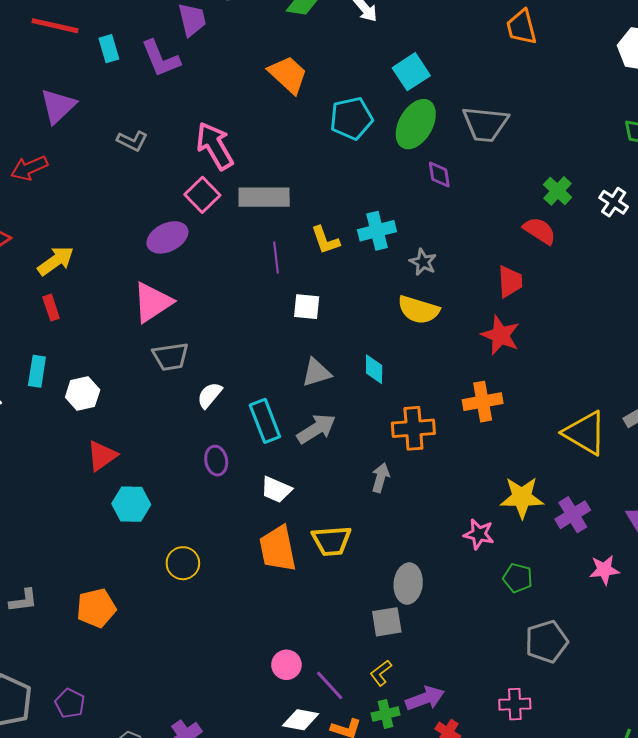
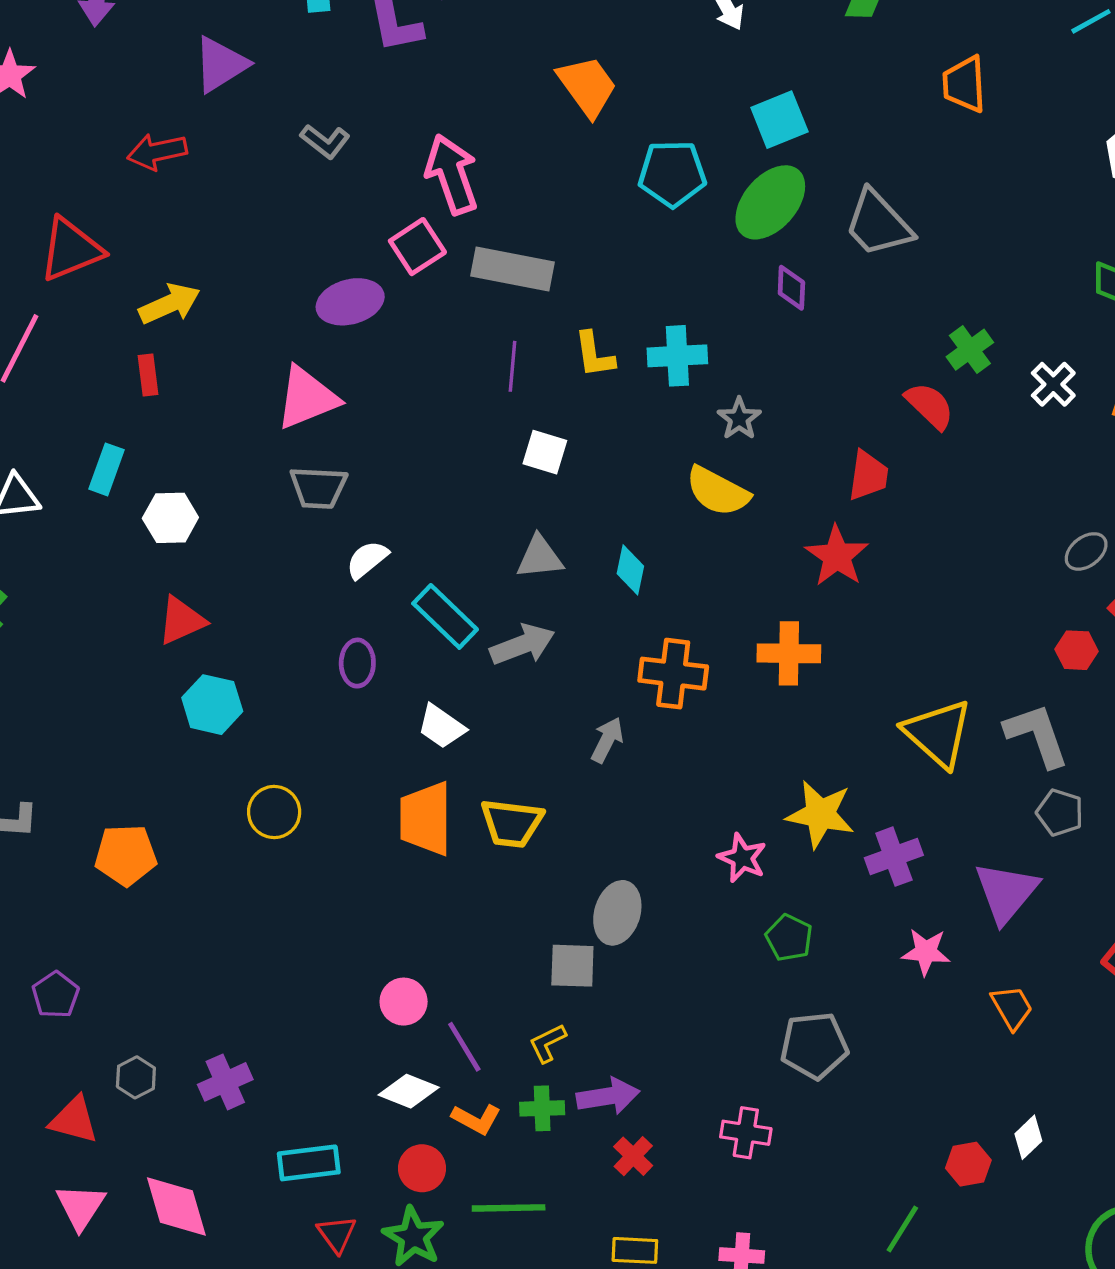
gray trapezoid: (485, 124) -> (878, 224), turned 30
cyan rectangle: (265, 421) -> (445, 616), turned -36

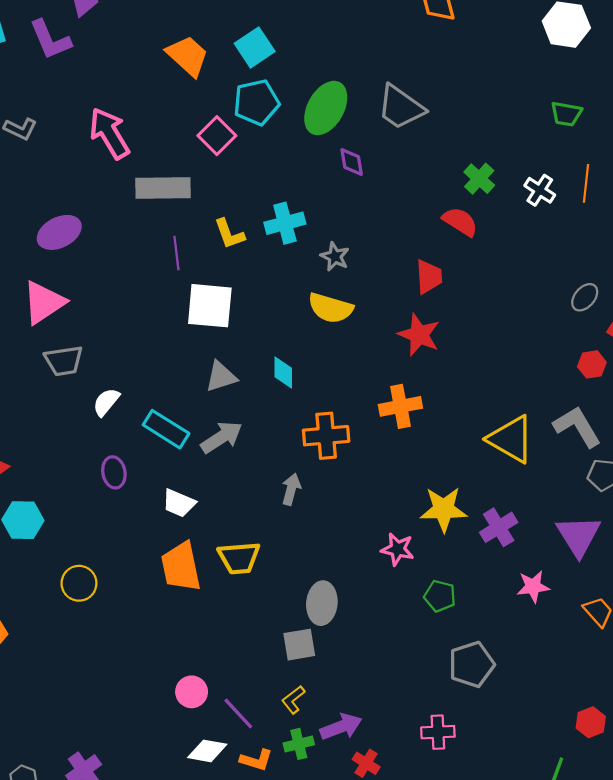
cyan square: (779, 120) -> (255, 47), moved
pink square: (417, 247) -> (217, 136), moved
white square: (545, 452) -> (210, 306), size x1.6

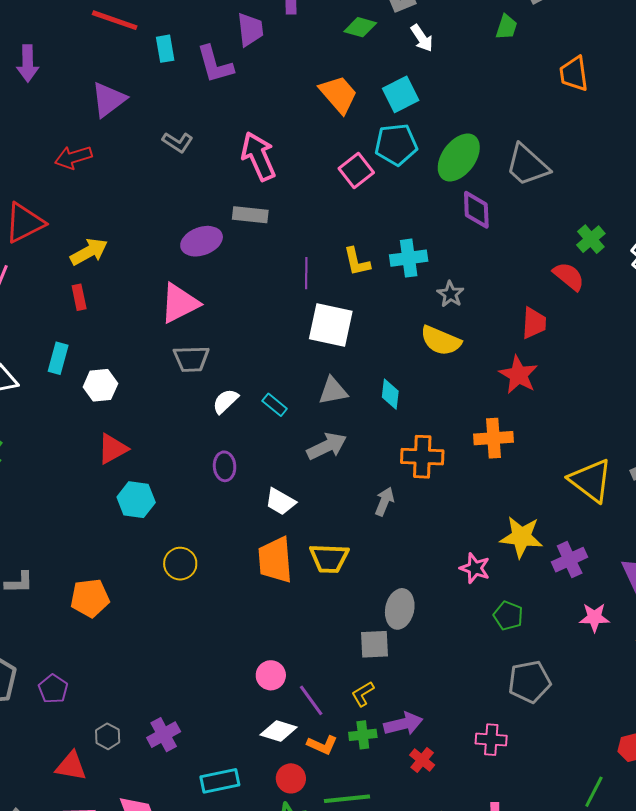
purple diamond: (352, 162) -> (476, 210), size x1.4
gray rectangle: (163, 188) -> (250, 215), moved, size x0.7
cyan rectangle: (166, 429) -> (275, 405), moved, size x0.6

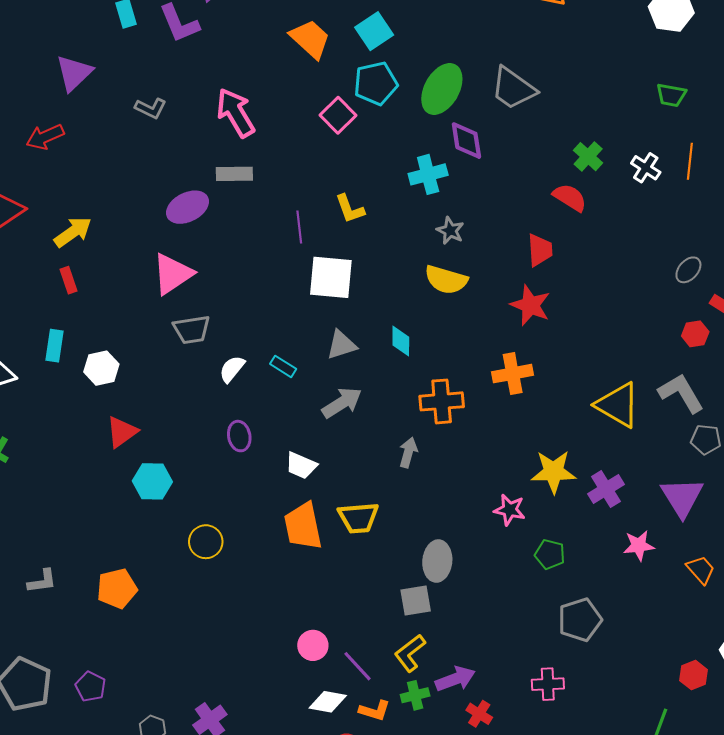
cyan cross: (409, 258) -> (428, 174), moved
yellow L-shape: (363, 694) -> (410, 653), size x1.4

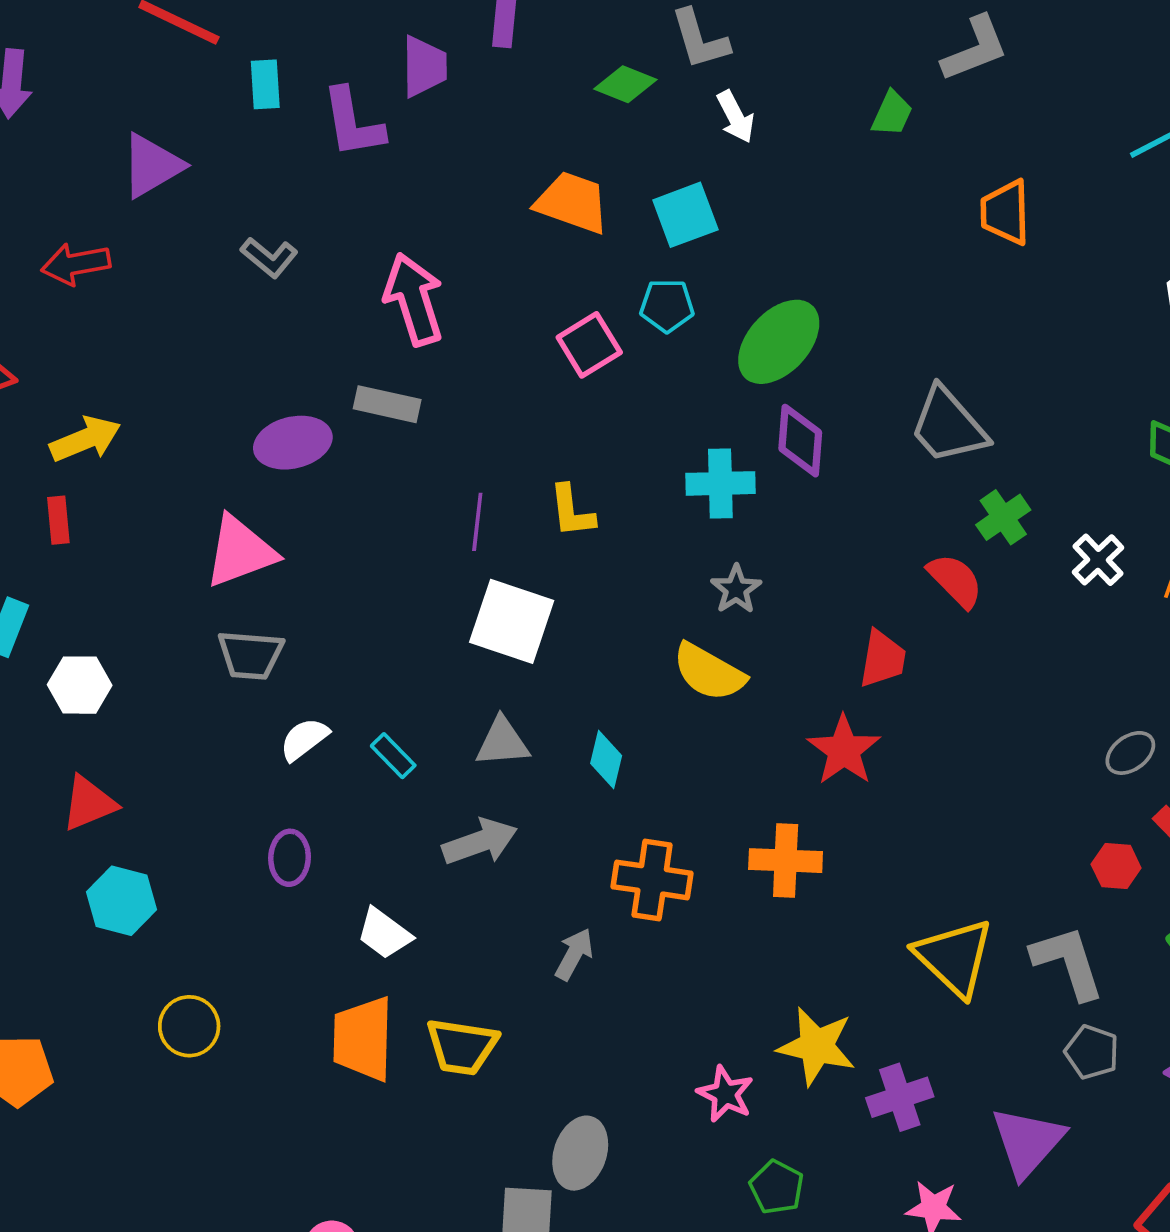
orange trapezoid: (310, 39) -> (572, 202), turned -36
cyan pentagon: (376, 83) -> (667, 306), size x0.7
gray trapezoid: (513, 88) -> (948, 426), moved

